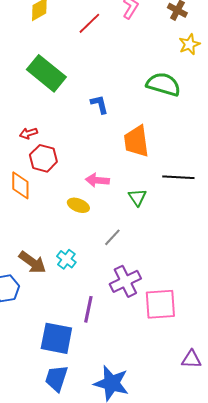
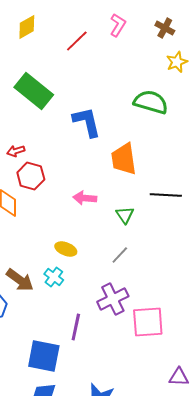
blue L-shape: (99, 104) -> (87, 122), size x1.6
yellow ellipse: (78, 205) -> (66, 249), moved
gray line: (112, 237) -> (120, 255), moved

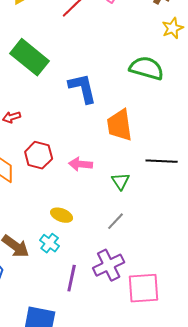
red hexagon: (31, 176) -> (39, 155), moved
purple line: (76, 327) -> (72, 278), moved

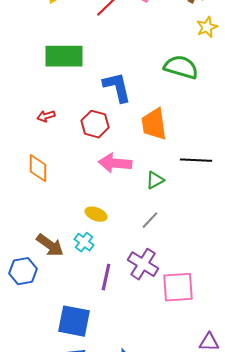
green rectangle: (30, 57) -> (64, 56), turned -39
red hexagon: (39, 155) -> (95, 124), moved
pink arrow: (81, 164) -> (115, 163), size x1.4
green triangle: (121, 181) -> (155, 180), turned 36
purple cross: (109, 265) -> (143, 264), turned -32

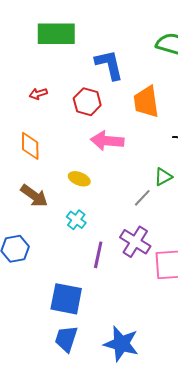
green triangle: (155, 180) -> (163, 177), moved
yellow ellipse: (96, 214) -> (79, 179), moved
brown arrow: (50, 245) -> (34, 196), moved

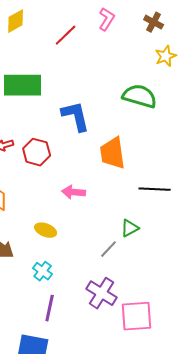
red hexagon: (87, 102) -> (37, 152), moved
pink arrow: (107, 141) -> (74, 192), size x0.7
purple line: (98, 255) -> (50, 308), moved

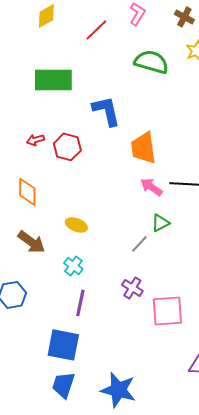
green semicircle: (140, 96) -> (151, 62), moved
pink arrow: (74, 192) -> (151, 187), moved, turned 30
purple cross: (102, 293) -> (132, 288), size x0.7

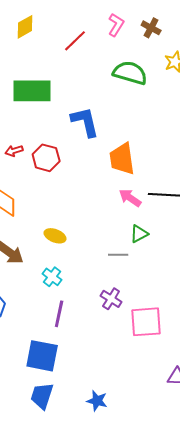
brown cross: (184, 17) -> (151, 28), moved
gray line: (139, 244) -> (118, 255), turned 48
blue star: (118, 390) -> (97, 401), size x0.6

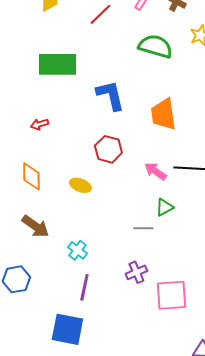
red hexagon: (46, 158) -> (108, 149), moved
orange trapezoid: (122, 159) -> (163, 114), moved
yellow ellipse: (55, 236) -> (80, 185), moved
purple cross: (111, 299) -> (136, 272), turned 35

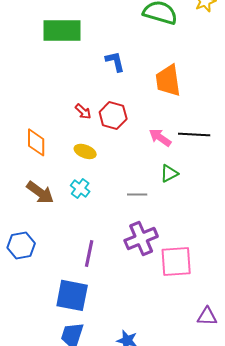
blue L-shape: (110, 95) -> (115, 61), size x0.7
red arrow: (39, 124) -> (83, 111), moved, turned -120
gray line: (143, 228) -> (137, 194), moved
cyan cross: (77, 250) -> (80, 188), moved
purple cross: (136, 272) -> (141, 238), size x1.5

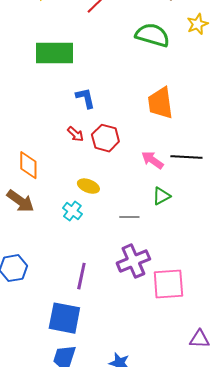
blue L-shape: (115, 61) -> (85, 98), moved
yellow ellipse: (85, 151) -> (88, 186), moved
brown arrow: (40, 192) -> (20, 201), moved

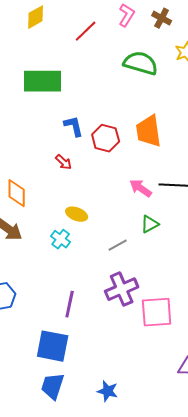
red hexagon: (105, 138) -> (106, 138), moved
gray line: (129, 217) -> (118, 245), turned -30

